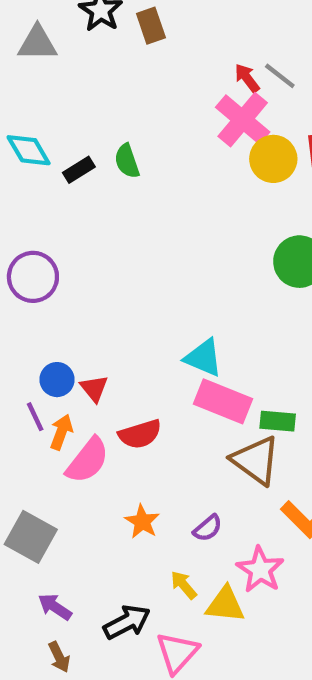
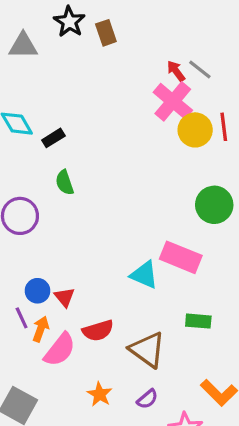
green semicircle: (127, 161) -> (65, 183), moved
pink rectangle: (223, 401) -> (181, 257), moved
brown triangle: (256, 460) -> (147, 350), moved

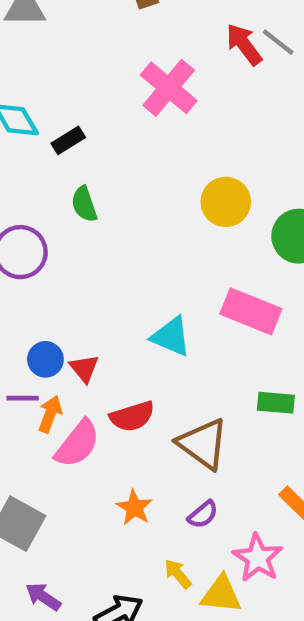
red arrow: (176, 71) -> (244, 44), size x1.4
pink cross: (173, 101) -> (169, 88), moved
yellow circle: (195, 130) -> (226, 202), moved
cyan triangle: (144, 275) -> (171, 337), moved
purple line: (22, 318) -> (23, 398), turned -65

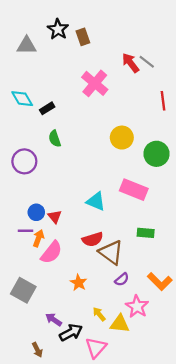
red semicircle: (132, 416) -> (93, 239), moved
purple semicircle: (203, 514) -> (122, 279), moved
purple arrow: (43, 597) -> (54, 320), moved

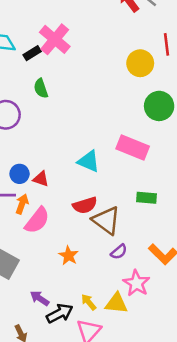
pink cross: (95, 83) -> (55, 39), moved
yellow circle: (122, 138) -> (140, 63), moved
red triangle: (55, 217) -> (41, 179), turned -32
yellow arrow: (99, 314) -> (89, 302), moved

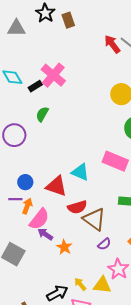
green semicircle: (41, 88) -> (42, 114), turned 49
red triangle: (41, 179) -> (56, 186), moved, size x1.6
purple arrow: (40, 298) -> (45, 234), moved

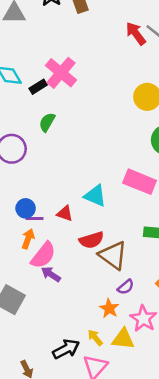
red triangle: (56, 186) -> (65, 213), size x0.6
purple line: (15, 199) -> (34, 218), moved
orange star: (64, 247) -> (109, 308), moved

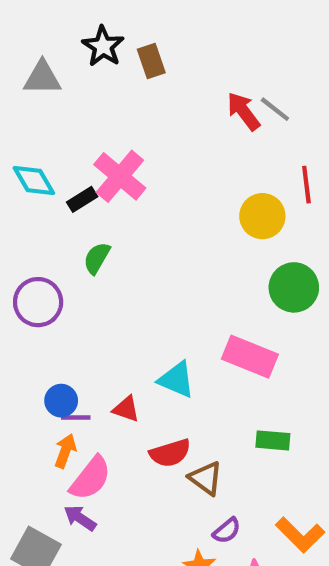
brown triangle: (113, 255) -> (206, 478), size x0.7
purple arrow: (51, 274) -> (80, 518), moved

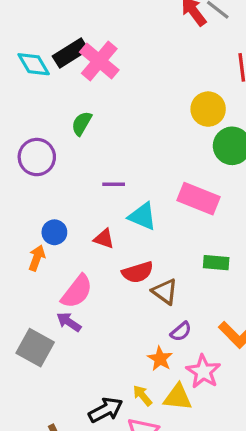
black rectangle: (82, 199) -> (70, 53), moved, size x1.5
yellow circle: (262, 216) -> (208, 109), moved
purple line: (76, 417) -> (114, 184), moved
orange arrow: (65, 451) -> (37, 258), moved

